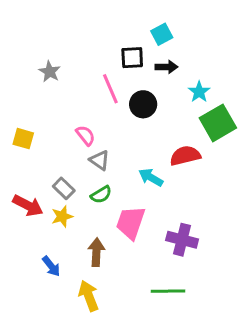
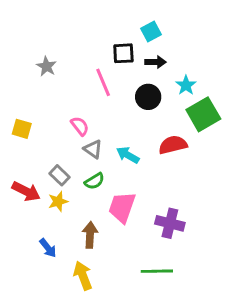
black circle: (143, 104) -> (148, 97), moved
cyan arrow: (151, 177) -> (128, 155), moved

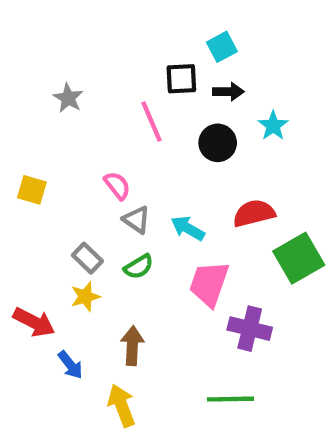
green square: (203, 114) -> (299, 258), moved
red arrow: (26, 191) -> (34, 322), moved
pink trapezoid: (122, 207) -> (209, 284), moved

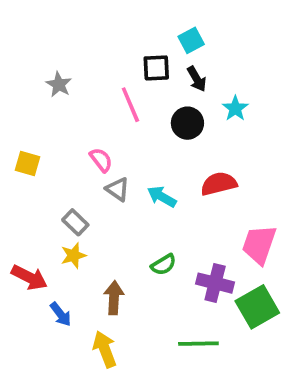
black arrow: (228, 92) -> (197, 79), turned 60
green square: (299, 258) -> (257, 307), moved
green semicircle: (139, 267) -> (164, 265), moved
pink trapezoid: (209, 284) -> (259, 244), moved

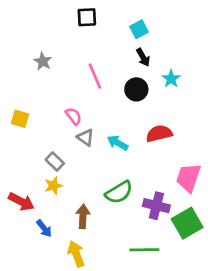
black square: (156, 68) -> (87, 17), moved
green semicircle: (164, 265) -> (119, 192), size x1.5

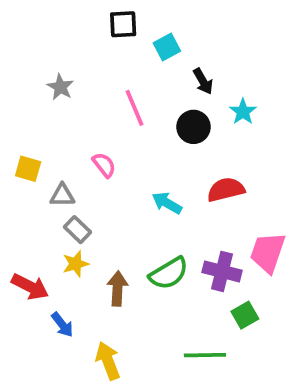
cyan square: (139, 29) -> (167, 47), moved
gray triangle: (86, 138) -> (62, 195), moved, turned -36
purple cross: (156, 206) -> (222, 271), moved
brown arrow: (83, 216) -> (117, 289), moved
green square: (187, 223) -> (245, 315), moved, size x0.6

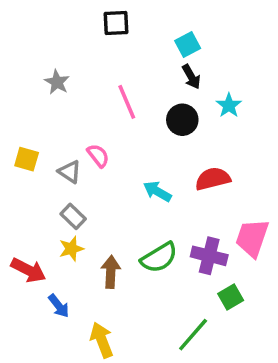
cyan square: (167, 47) -> (188, 45), moved
gray triangle: (62, 195) -> (70, 172), moved, turned 35
green line: (205, 355) -> (193, 335), turned -48

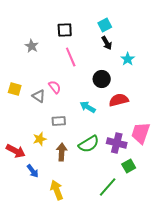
black square: (116, 23) -> (65, 30), moved
black circle: (182, 120) -> (102, 79), moved
gray rectangle: (73, 216) -> (59, 121), moved, turned -48

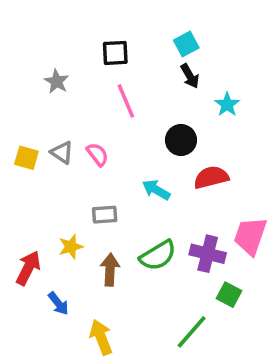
gray triangle: (39, 96) -> (62, 152), moved
red arrow: (16, 151) -> (28, 268), turned -90
green square: (129, 166) -> (229, 295), turned -32

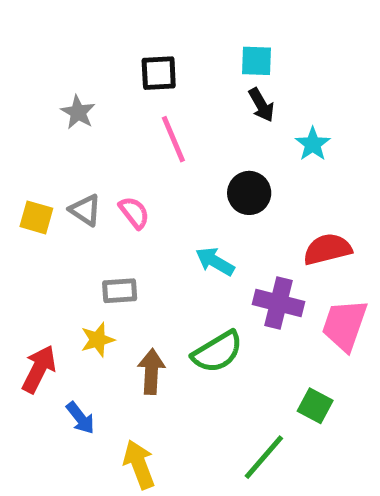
cyan square: (186, 44) -> (256, 61), turned 30
red semicircle: (211, 177) -> (327, 249), moved
gray rectangle: (105, 215) -> (120, 291), moved
purple cross: (208, 254) -> (279, 303), moved

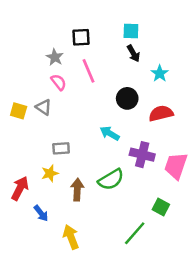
gray star: (78, 112) -> (55, 57), moved
pink semicircle: (134, 213) -> (59, 82), moved
red semicircle: (327, 249) -> (161, 113), moved

